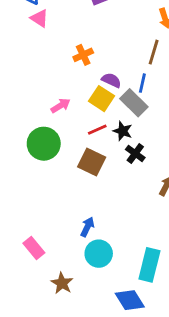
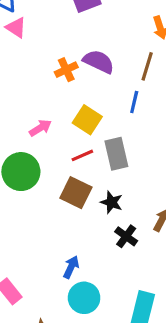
purple semicircle: (111, 80) -> (99, 62), moved, size x1.4
gray rectangle: (134, 103) -> (116, 154), moved, turned 32
black star: (123, 131) -> (112, 202), moved
black cross: (135, 154) -> (126, 236), moved

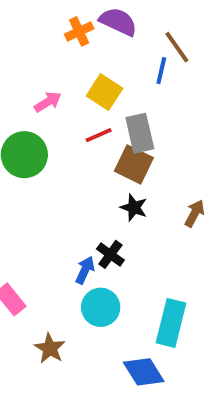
brown line: (147, 66) -> (177, 47), moved, turned -52
brown square: (76, 193) -> (134, 164), moved
black star: (112, 202) -> (134, 208), moved
black cross: (126, 236) -> (110, 254), moved

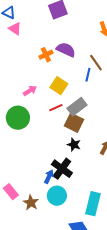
gray rectangle: (140, 133) -> (77, 107), turned 66
black cross: (110, 254) -> (62, 169), size x1.5
brown star: (50, 348) -> (31, 203), moved

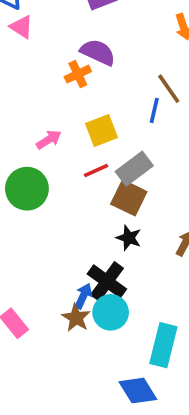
purple semicircle: (66, 50) -> (98, 52), moved
yellow square: (59, 86) -> (102, 130), turned 36
cyan circle: (57, 196) -> (111, 312), moved
brown star: (31, 203) -> (76, 318), moved

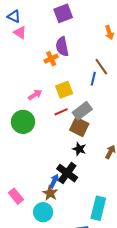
purple semicircle: (98, 52) -> (62, 47), turned -126
cyan circle: (111, 312) -> (43, 212), moved

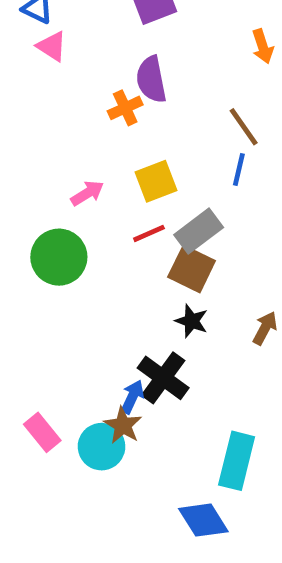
blue line: (93, 79) -> (239, 169), moved
cyan circle: (43, 212) -> (102, 447), moved

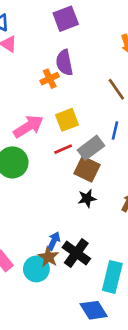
blue line: (239, 169) -> (115, 130), moved
pink arrow: (87, 193) -> (28, 126), size x1.6
black star: (192, 321) -> (87, 198), turned -30
black cross: (163, 378) -> (76, 253), moved

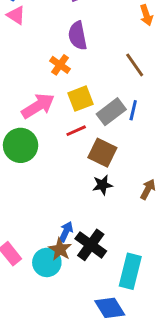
orange cross: (50, 79) -> (60, 65), moved, turned -30
gray rectangle: (91, 148) -> (111, 112), moved

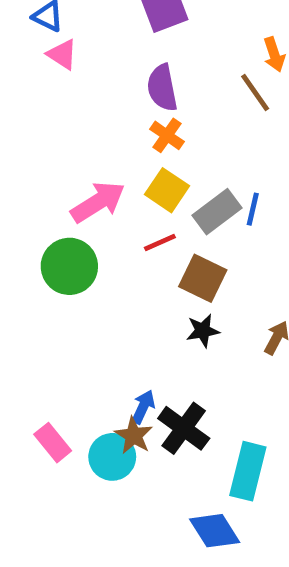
orange cross: (60, 65) -> (167, 135), moved
brown line: (135, 65) -> (255, 92), moved
yellow square: (81, 99) -> (167, 190), turned -35

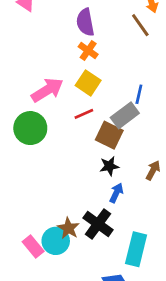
gray rectangle: (217, 212) -> (125, 115), moved
blue arrow: (143, 407) -> (116, 193), moved
pink rectangle: (53, 443) -> (33, 247), moved

